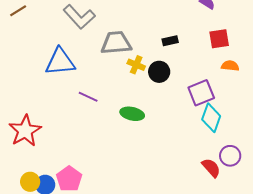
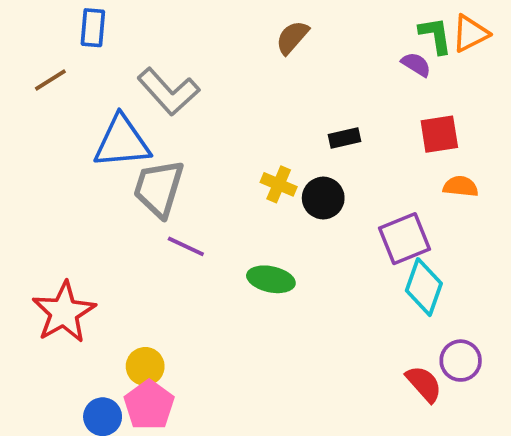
gray trapezoid: (116, 43) -> (159, 188), moved, turned -68
blue triangle: (60, 62) -> (122, 142), moved
yellow circle: (30, 182) -> (145, 366), moved

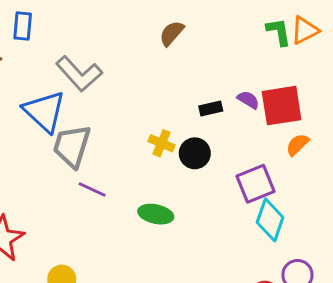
purple semicircle: (416, 64) -> (248, 100), moved
red square: (439, 134) -> (282, 106), size x1.4
blue triangle: (122, 142) -> (44, 111), turned 48
orange semicircle: (461, 186) -> (297, 145), turned -50

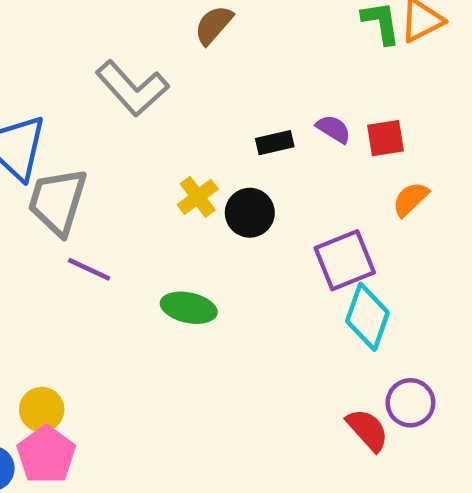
gray L-shape: (79, 74) -> (132, 88), moved
red square: (282, 106) -> (386, 138), size x0.6
yellow cross: (162, 143) -> (198, 197), turned 30

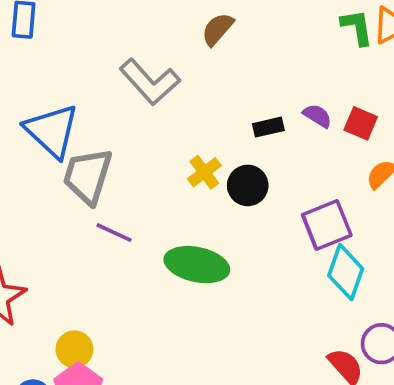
red square: (386, 138) -> (361, 123), turned 32
green ellipse: (189, 308) -> (197, 265), size x1.4

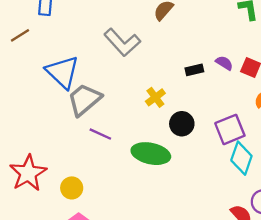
gray trapezoid: (88, 176) -> (84, 100), turned 33
black circle: (248, 185) -> (182, 124), moved
yellow circle: (74, 349) -> (72, 188), moved

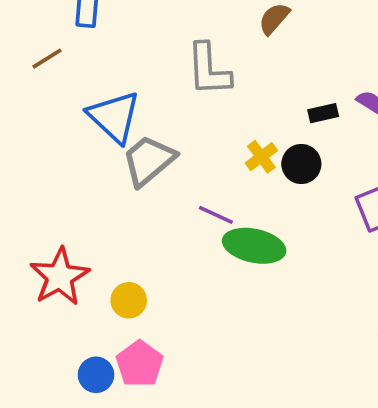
gray L-shape: (122, 42) -> (209, 70), turned 39
black circle: (182, 124) -> (301, 164), moved
purple line: (100, 134) -> (216, 215), moved

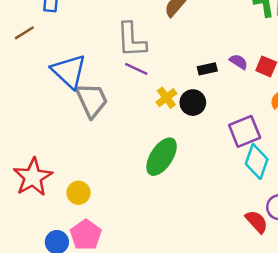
gray trapezoid: (149, 160) -> (92, 100), turned 105
purple line: (216, 215) -> (136, 69), moved
green ellipse: (254, 246) -> (162, 157), turned -69

